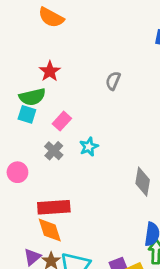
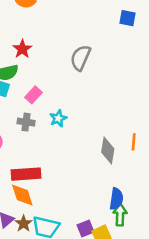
gray semicircle: (113, 81) -> (80, 58), size x1.5
gray cross: (54, 151) -> (26, 122), turned -35

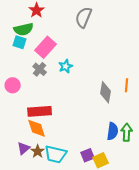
pink rectangle: (33, 95) -> (46, 47), size x1.5
gray cross: (26, 122) -> (40, 69), turned 32
green arrow: (120, 215) -> (127, 132), moved

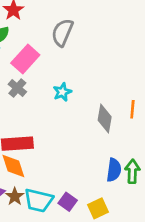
gray semicircle: (84, 17) -> (62, 33), moved
cyan star: (66, 66) -> (62, 92), moved
purple square: (88, 155) -> (68, 202), moved, turned -32

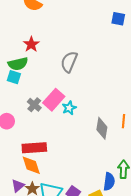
pink rectangle: (25, 59) -> (54, 100), moved
blue semicircle: (114, 170) -> (109, 182), moved

